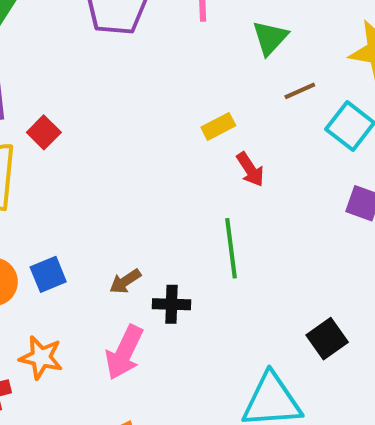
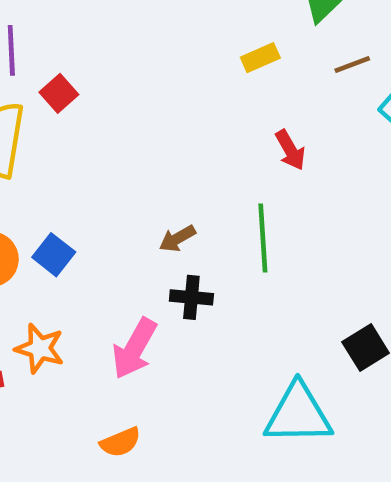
yellow rectangle: (218, 126) -> (260, 58), moved
blue square: (48, 274) -> (54, 255), turned -33
brown arrow: (125, 281) -> (177, 239), moved

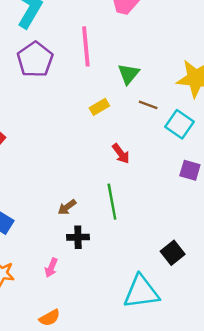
brown line: (352, 65) -> (148, 105), turned 48
pink arrow: (134, 349) -> (51, 268), size x0.6

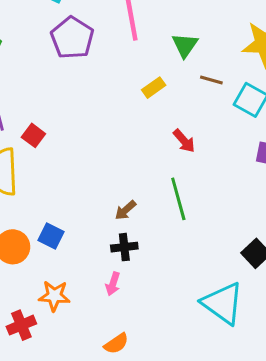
black cross: (78, 237) -> (124, 247), moved
cyan triangle: (141, 292) -> (223, 303), turned 48

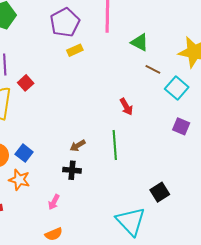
green triangle: (185, 45) -> (140, 42), turned -48
yellow rectangle: (154, 88) -> (75, 50), moved
pink arrow: (113, 284) -> (54, 202), moved
orange star: (54, 296) -> (19, 180), moved

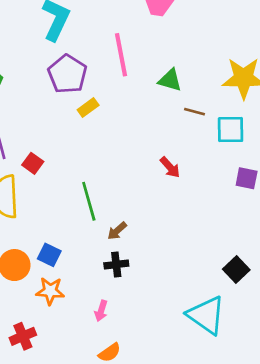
cyan square: (177, 88) -> (231, 130), turned -30
green line: (115, 145) -> (89, 201), moved

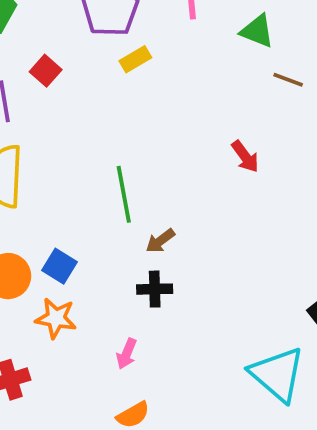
red square: (33, 163) -> (46, 71), moved

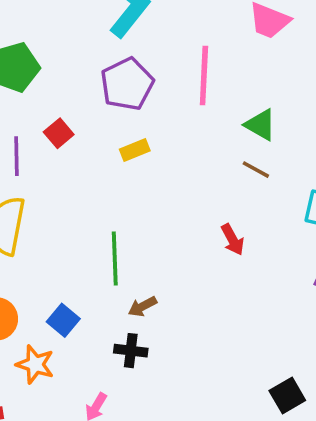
yellow rectangle: (135, 59) -> (135, 150), moved
brown line: (288, 80) -> (256, 170), moved
blue square: (60, 266) -> (63, 320), moved

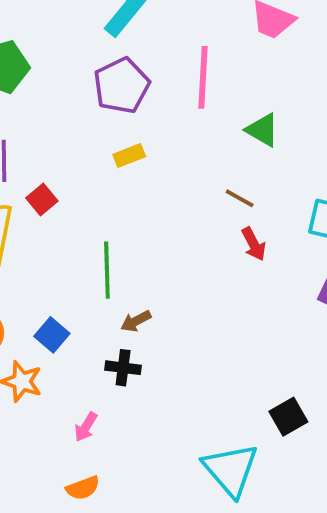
red square: (59, 133) -> (42, 200), moved
brown line: (256, 170) -> (240, 198), moved
red arrow: (233, 240) -> (254, 244), moved

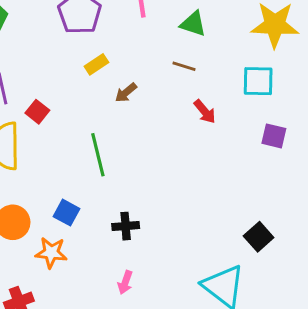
brown line: (240, 198) -> (184, 66), moved
brown arrow: (136, 321) -> (126, 93), moved
pink arrow: (86, 427) -> (125, 282), moved

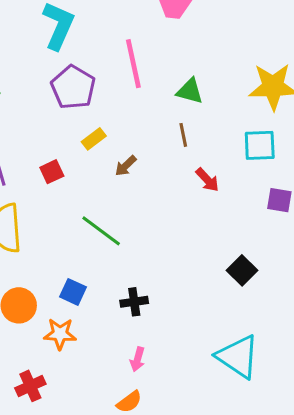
brown line: (184, 66) -> (183, 135), turned 65
red square: (37, 112) -> (52, 172), moved, turned 30
green line: (98, 155) -> (101, 231), turned -36
black square: (259, 237) -> (242, 270), moved

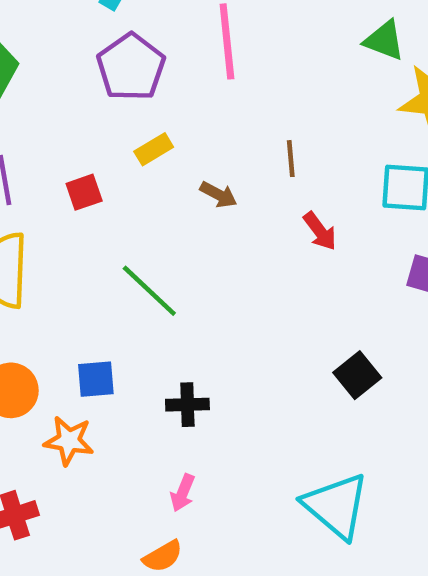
green triangle: (190, 91) -> (384, 40), moved
brown arrow: (126, 166) -> (218, 195), moved, turned -115
blue square: (73, 292) -> (96, 379), turned -36

